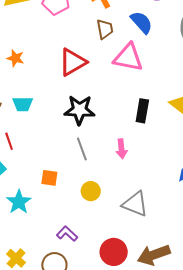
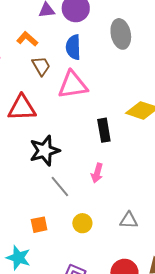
blue semicircle: (141, 22) -> (73, 47), turned -120
red triangle: (73, 62) -> (22, 108), turned 48
pink arrow: (121, 149) -> (97, 173), turned 42
gray triangle: (135, 204) -> (129, 220), size x0.7

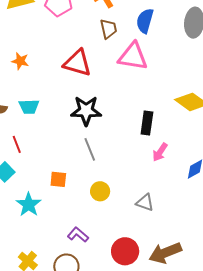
black rectangle: (104, 130) -> (147, 123), moved
pink arrow: (97, 173) -> (160, 152), moved

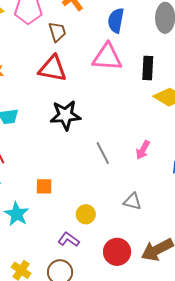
brown trapezoid: (108, 29) -> (57, 32), moved
black rectangle: (147, 123) -> (148, 68), moved
gray line: (90, 149) -> (103, 153), moved
yellow circle: (100, 191) -> (86, 214), moved

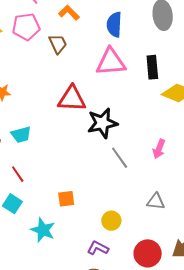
red triangle: (53, 69) -> (72, 99), moved
black star: (65, 115) -> (102, 123), moved

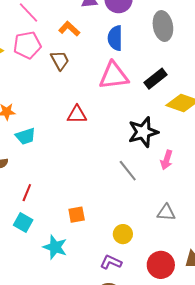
black rectangle: (152, 67) -> (156, 79), turned 60
red triangle: (72, 99) -> (77, 115), size x0.7
black star: (102, 123) -> (143, 132), moved
cyan trapezoid: (21, 135) -> (26, 136), moved
red line: (18, 174) -> (27, 193), turned 60

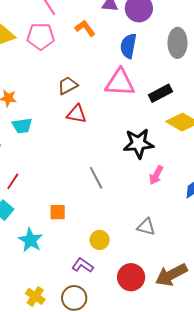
brown trapezoid: (60, 60) -> (68, 86), moved, turned -100
gray line: (128, 171) -> (96, 178), moved

